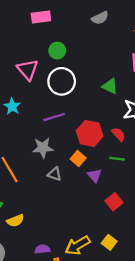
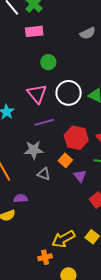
pink triangle: (28, 70) -> (37, 94), moved
white circle: (62, 81) -> (69, 93), moved
purple semicircle: (42, 249) -> (20, 198), moved

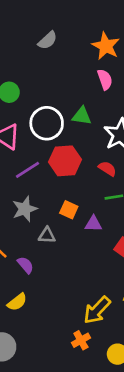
red hexagon: (76, 138) -> (65, 161), moved
purple triangle: (80, 176) -> (93, 224), turned -32
purple semicircle: (20, 198) -> (25, 265), moved, turned 72

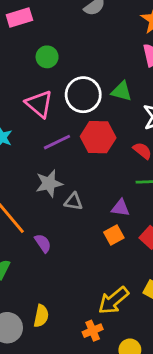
orange square: (69, 210) -> (114, 235), moved, turned 30
gray triangle: (47, 235) -> (74, 202), moved
yellow semicircle: (17, 302) -> (41, 316), moved, turned -48

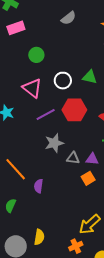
white circle: (83, 95) -> (63, 81), size x0.7
gray star: (49, 183) -> (54, 143), moved
gray triangle: (74, 202) -> (73, 158), moved
purple semicircle: (43, 243) -> (38, 186), turned -136

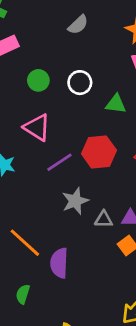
white circle: (63, 81) -> (80, 83), moved
purple semicircle: (38, 186) -> (59, 263), size x1.5

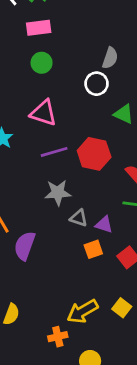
gray semicircle: (78, 25) -> (110, 58), moved, turned -45
green circle: (38, 80) -> (42, 63), moved
pink triangle: (37, 127) -> (44, 113), turned -32

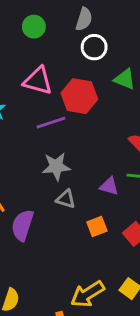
gray semicircle: (110, 58) -> (84, 19), moved
red hexagon: (94, 154) -> (79, 96), moved
gray triangle: (79, 218) -> (66, 199), moved
purple triangle: (104, 225) -> (109, 186), moved

